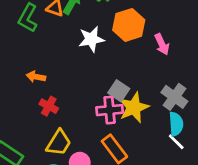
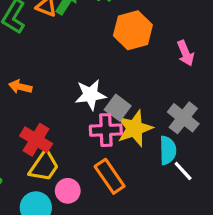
white star: (91, 39) -> (90, 95), moved
pink arrow: (162, 44) -> (186, 53), moved
red cross: (49, 106) -> (36, 140), moved, size x1.4
cyan semicircle: (176, 124) -> (168, 150), moved

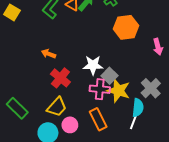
yellow star: (135, 128) -> (118, 91), turned 30
red cross: (36, 140) -> (60, 78), moved
white line: (183, 171) -> (133, 122), moved, turned 56

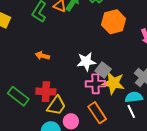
red cross: (60, 78) -> (46, 92), moved, turned -30
green rectangle: (17, 108) -> (18, 96), moved
cyan semicircle: (138, 108) -> (134, 97), turned -96
white line: (133, 122) -> (131, 111), turned -40

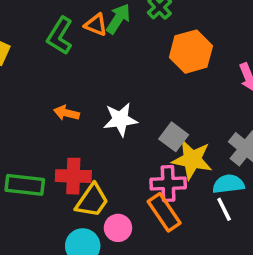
white star: (86, 62) -> (120, 120), moved
pink cross: (95, 84) -> (168, 183), moved
green rectangle: (18, 96) -> (25, 185), turned -30

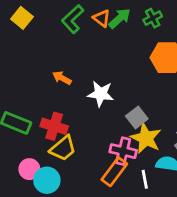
white line: (224, 209) -> (145, 179), moved
orange rectangle: (164, 212) -> (114, 172), turned 56
pink circle: (118, 228) -> (29, 169), moved

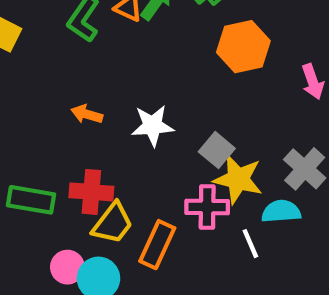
orange rectangle: (114, 172) -> (157, 245), moved

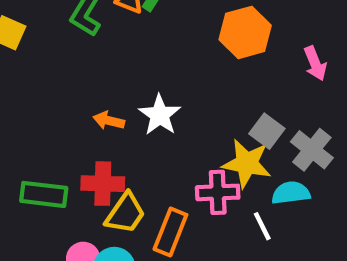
orange arrow: (87, 114) -> (109, 121), moved
white star: (153, 126) -> (160, 115), turned -30
gray square: (217, 150) -> (267, 131), moved

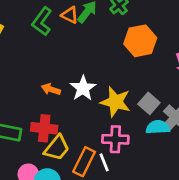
yellow star: (247, 163) -> (115, 102), moved
cyan semicircle: (291, 193) -> (158, 127), moved
white line: (262, 226) -> (104, 162), moved

